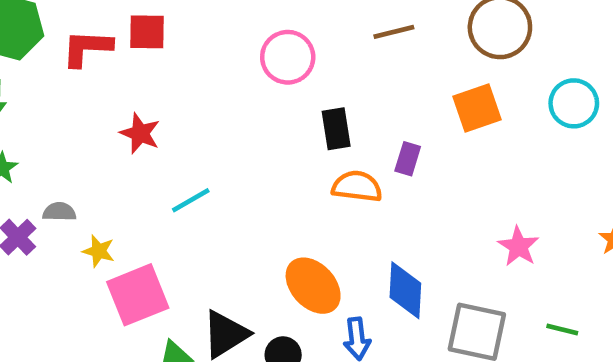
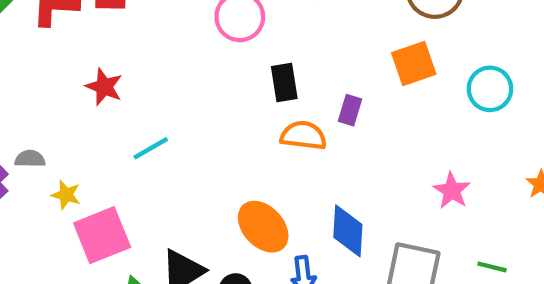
cyan circle: (574, 103) -> (490, 89), moved

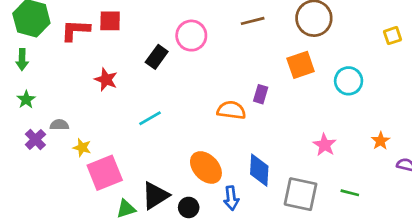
black rectangle: (284, 82) -> (157, 57), moved, turned 45
cyan line: (151, 148) -> (150, 118), moved

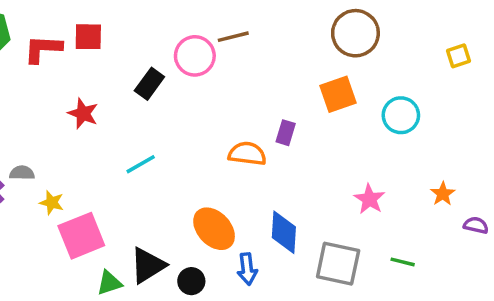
brown line: (253, 21) -> (233, 37), moved

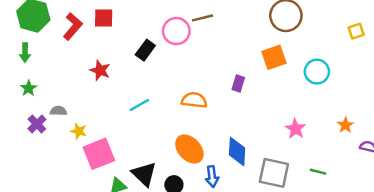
red L-shape: (43, 49) -> (73, 26), turned 128
orange semicircle: (247, 154) -> (194, 100), moved
black triangle: (148, 265) -> (144, 174), turned -44

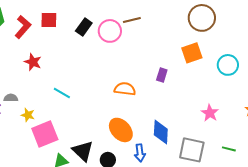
black rectangle: (145, 50) -> (84, 27), moved
red star: (100, 70) -> (33, 62), moved
cyan line: (139, 105) -> (62, 93), moved, turned 60

